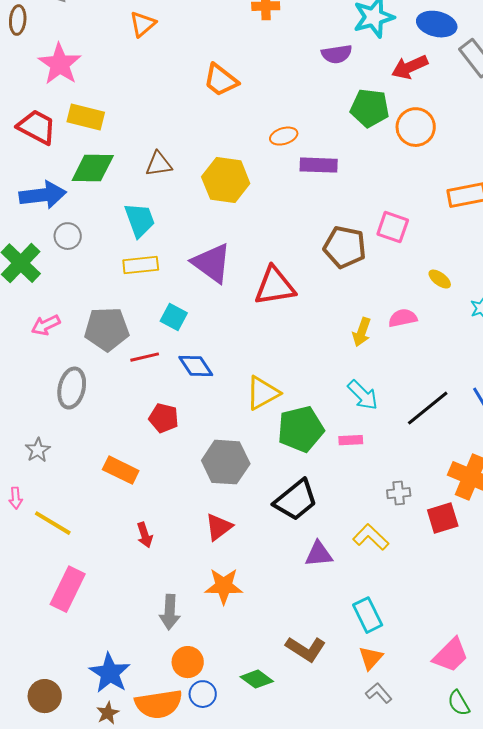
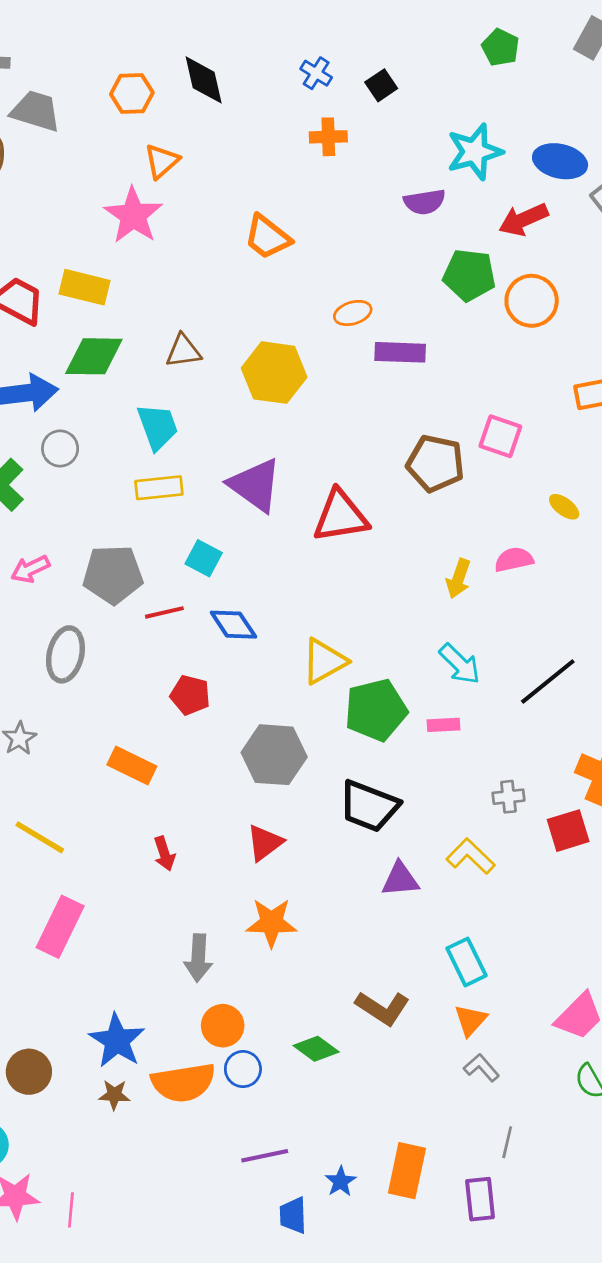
pink star: (60, 64) -> (133, 215), moved
black trapezoid: (296, 500) -> (369, 806), turned 60
brown star: (108, 713) -> (114, 1095), turned 30

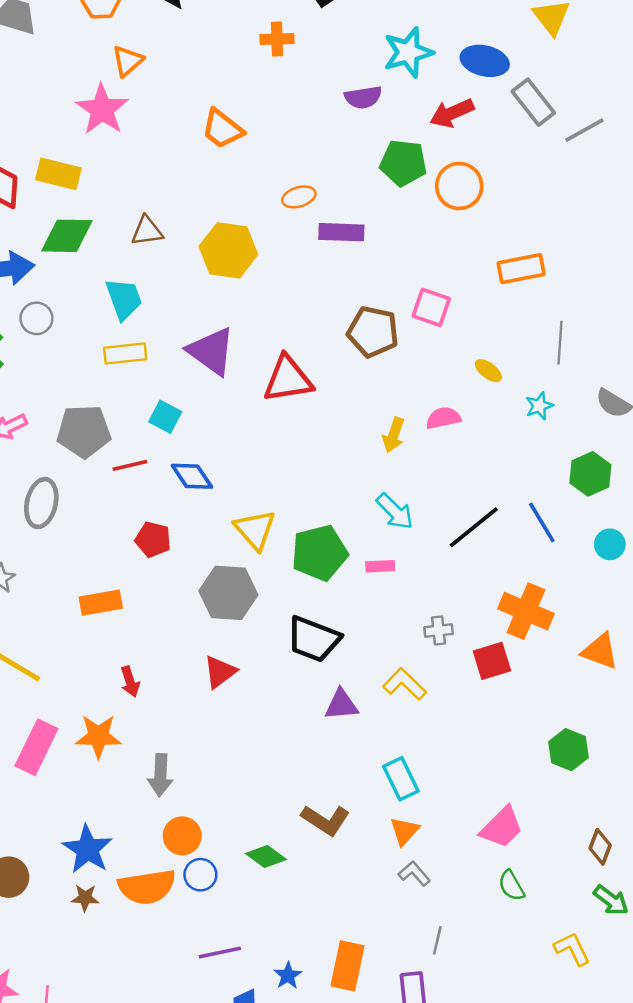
yellow triangle: (324, 661) -> (255, 530), moved, turned -42
orange rectangle: (132, 766) -> (101, 603), turned -36
orange star: (271, 923) -> (98, 736), moved

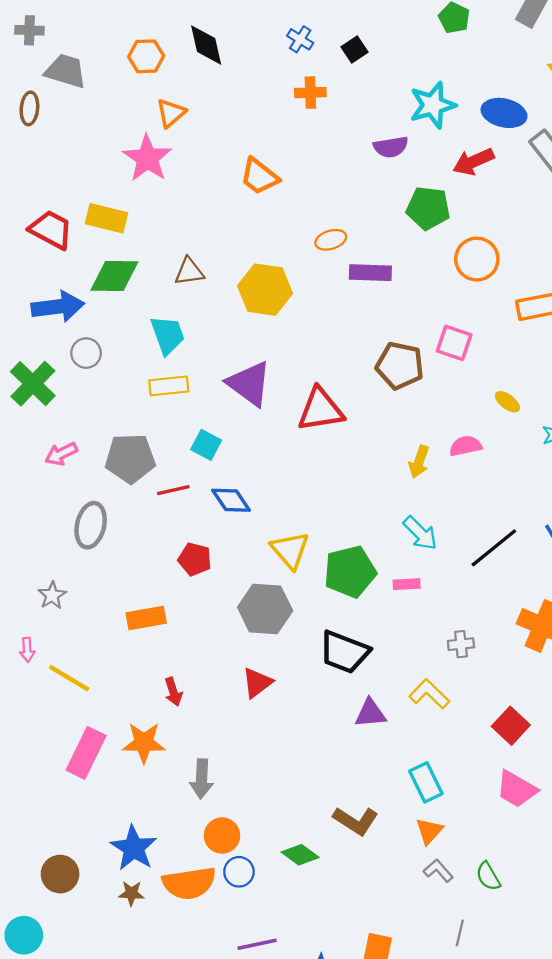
orange circle: (459, 186) -> (477, 259), moved
red square: (492, 661) -> (511, 726), moved, turned -30
pink trapezoid: (502, 827) -> (516, 789), moved, turned 75
green semicircle: (511, 886) -> (488, 876), moved

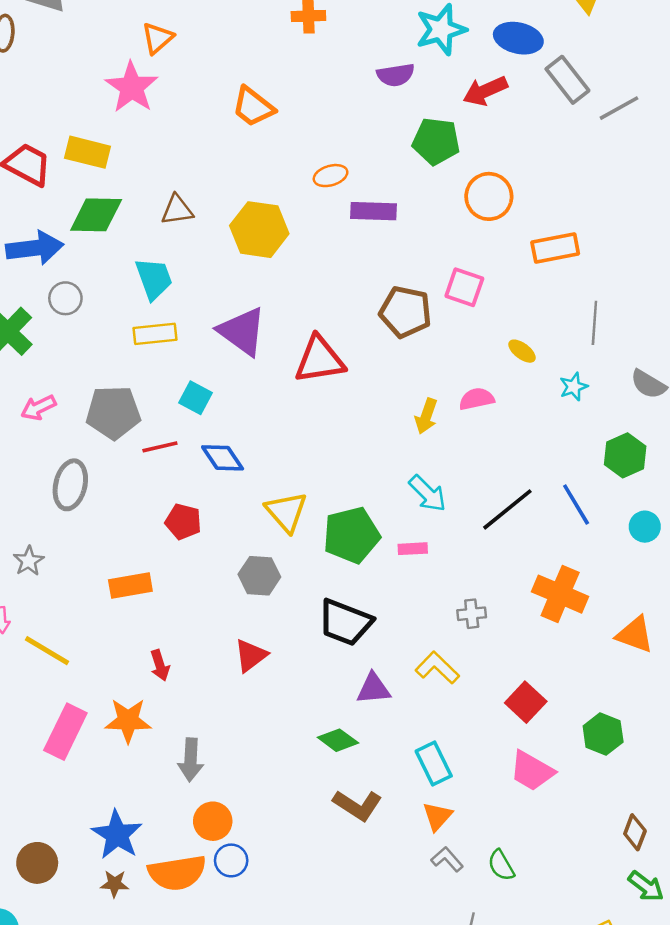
gray hexagon: (265, 609) -> (259, 576), size x0.7
green diamond: (300, 855) -> (338, 740), moved

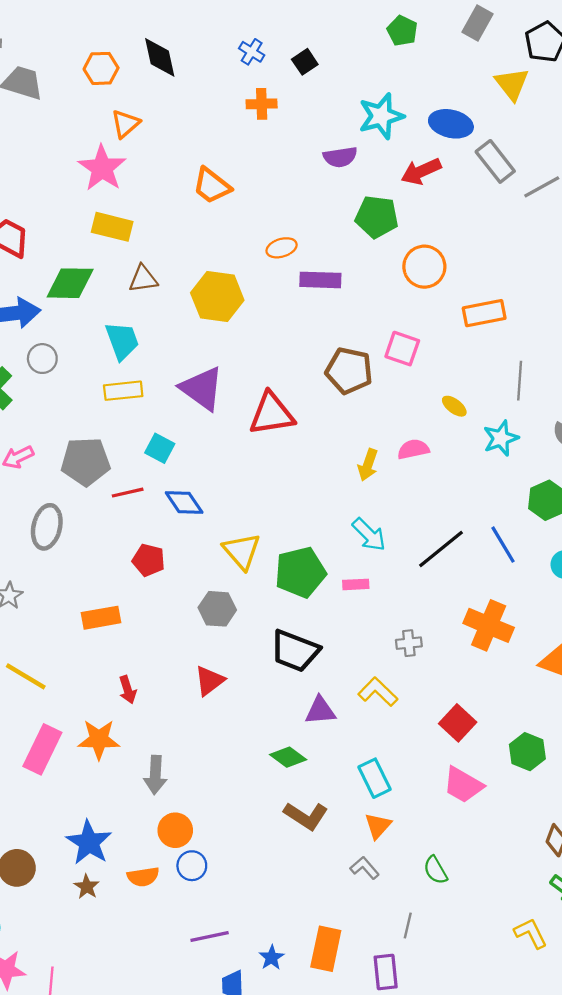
yellow rectangle: (88, 152) -> (112, 227), moved
cyan star: (574, 387) -> (501, 438), size x1.4
gray L-shape: (447, 859) -> (365, 868), moved
orange semicircle: (177, 873) -> (143, 877), size x0.6
brown star: (115, 884) -> (87, 887), turned 30

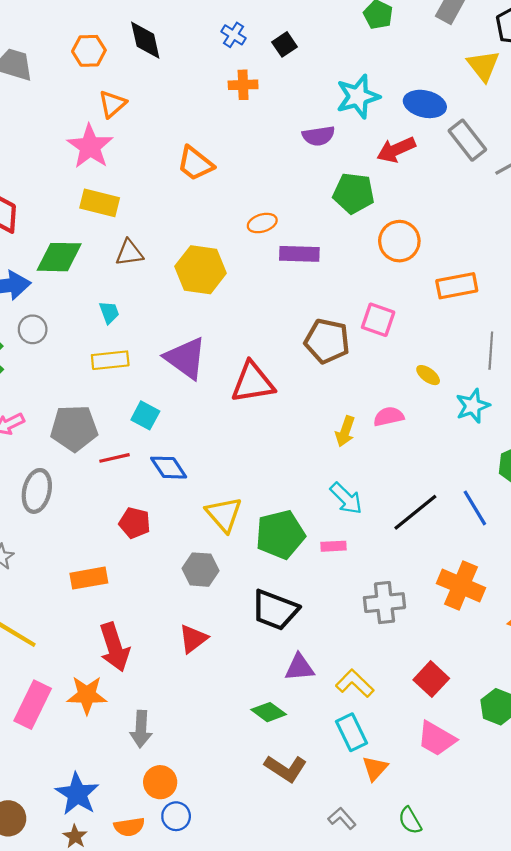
cyan trapezoid: (122, 341) -> (109, 312), size x0.6
gray cross: (409, 643) -> (384, 603), size x1.6
red arrow: (128, 690) -> (114, 647), size x1.8
yellow L-shape: (378, 692) -> (355, 683), moved
orange triangle: (378, 826) -> (375, 768), moved

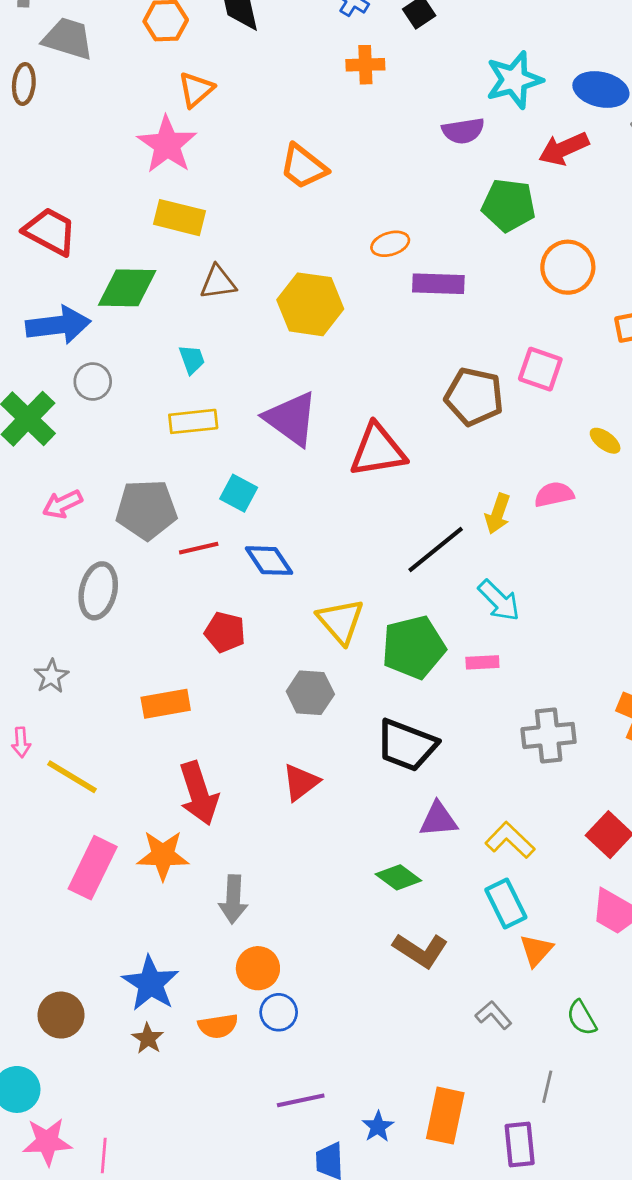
black line: (415, 512) -> (436, 550), moved

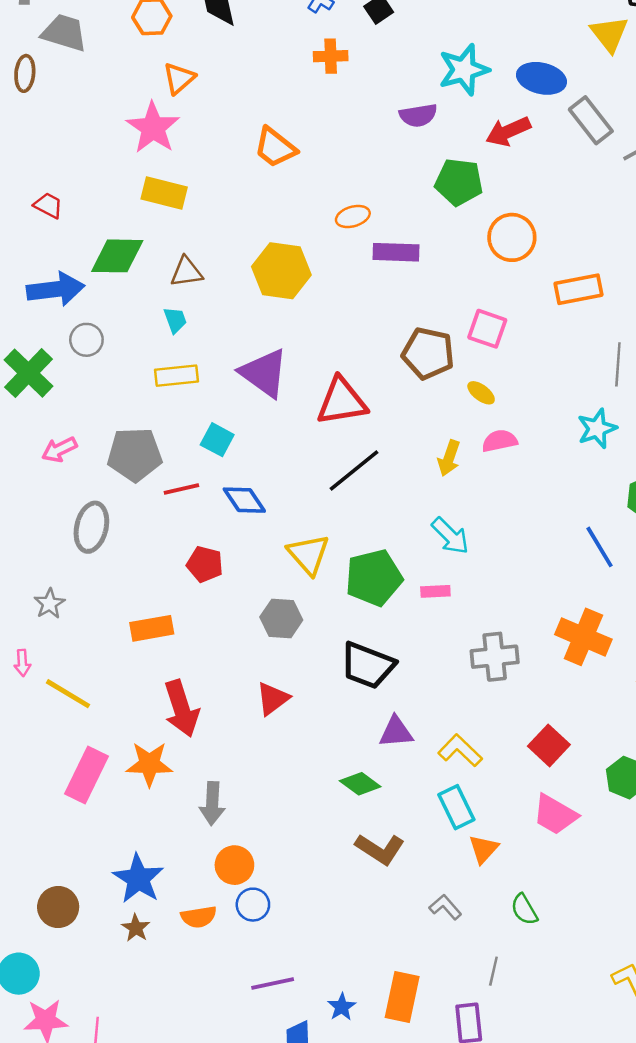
red trapezoid: (50, 231) -> (48, 205), size x0.6
brown triangle: (218, 282) -> (186, 272), moved
yellow ellipse: (605, 441) -> (481, 393), moved
black line: (436, 550) -> (354, 470), moved

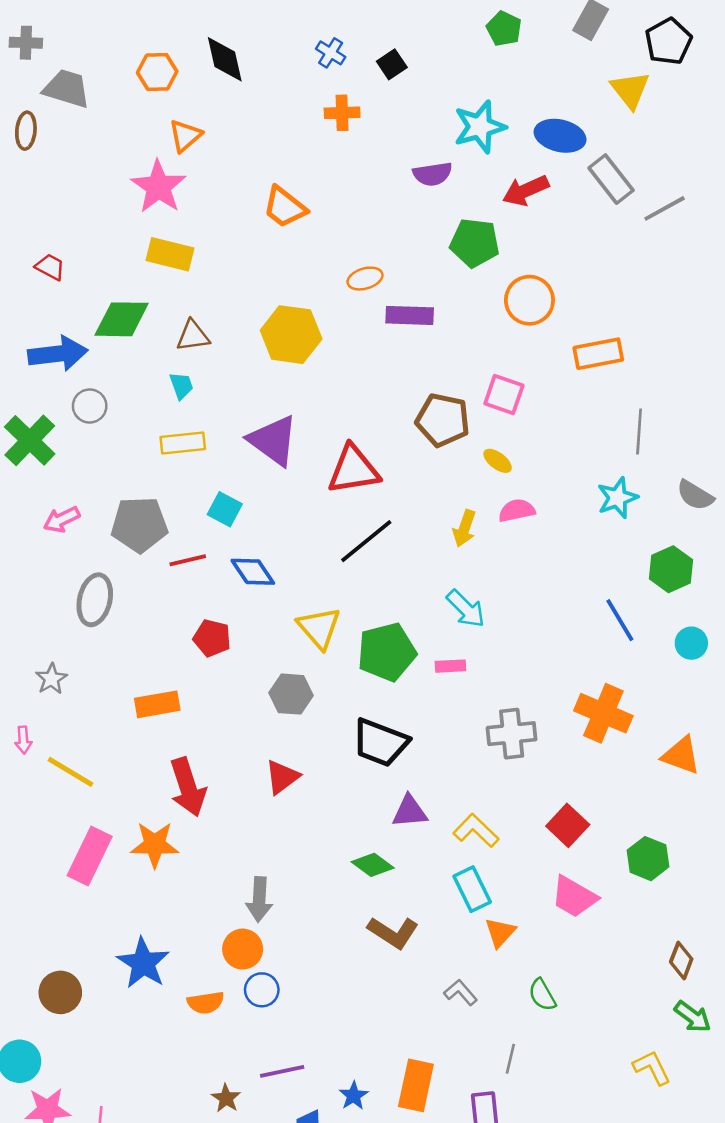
gray arrow: (212, 803) -> (259, 899), moved
brown star: (136, 928) -> (226, 1098), moved

